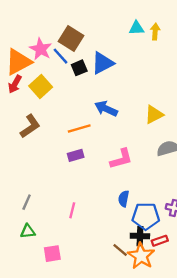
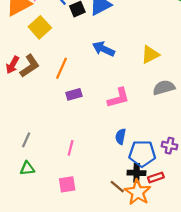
red arrow: (15, 84) -> (13, 65), moved
orange line: (79, 129) -> (61, 68), moved, turned -50
pink square: (52, 254) -> (67, 184), moved

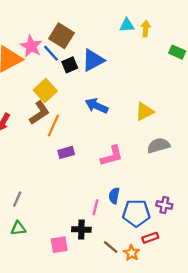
yellow square: (40, 27) -> (45, 91), moved
brown L-shape: (30, 66) -> (39, 113), moved
pink line: (71, 148) -> (95, 207), moved
black cross: (137, 173) -> (81, 230), moved
orange star: (138, 192) -> (132, 253), size x0.6

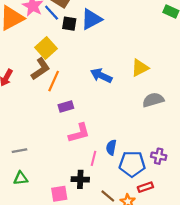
black square: (70, 65) -> (69, 24), turned 32
blue arrow: (97, 106) -> (101, 76), moved
pink L-shape: (112, 156) -> (79, 133), moved
gray line: (17, 199) -> (19, 151), turned 56

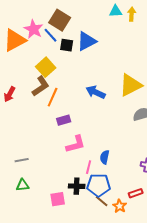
yellow triangle: (140, 68) -> (131, 85), size x1.4
blue pentagon: (132, 164) -> (99, 185), moved

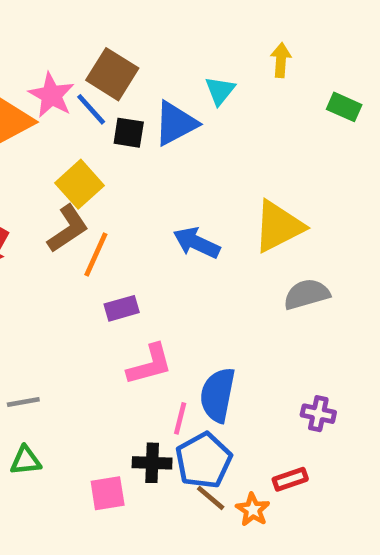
cyan triangle: (116, 11) -> (220, 91), moved, turned -48
blue semicircle: (105, 157) -> (218, 395), size x1.6
blue pentagon: (99, 185) -> (204, 461), turned -30

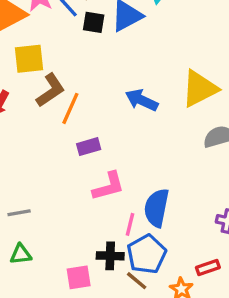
yellow square: (79, 184) -> (29, 59), moved, turned 36
brown line: (211, 498) -> (137, 281), moved

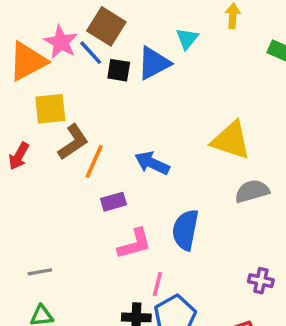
yellow triangle: (200, 89) -> (231, 140), turned 45
blue arrow: (142, 100) -> (152, 163), moved
blue semicircle: (157, 208) -> (185, 230), moved

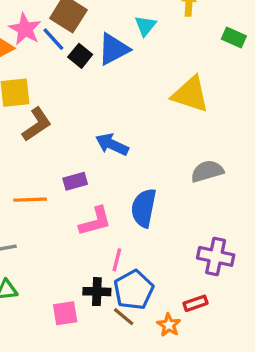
black square: (119, 70) -> (80, 56), turned 30
yellow triangle: (231, 140) -> (191, 94), moved
orange line: (94, 161) -> (30, 200), moved, turned 64
purple cross: (261, 281) -> (216, 256), size x1.5

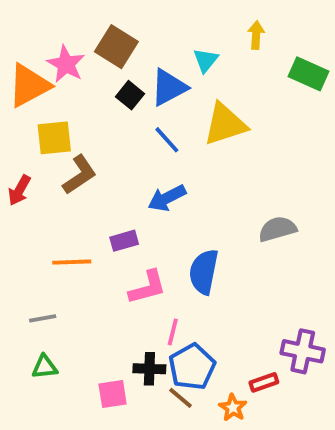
green rectangle: (234, 37) -> (309, 74), size x1.4
blue line: (53, 39) -> (167, 140), moved
yellow triangle: (191, 94) -> (225, 124), moved, turned -36
blue arrow: (112, 144) -> (167, 198), turned -52
purple cross: (216, 256) -> (303, 351), moved

